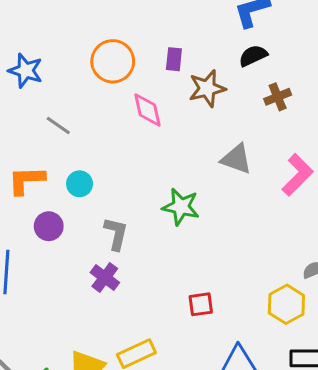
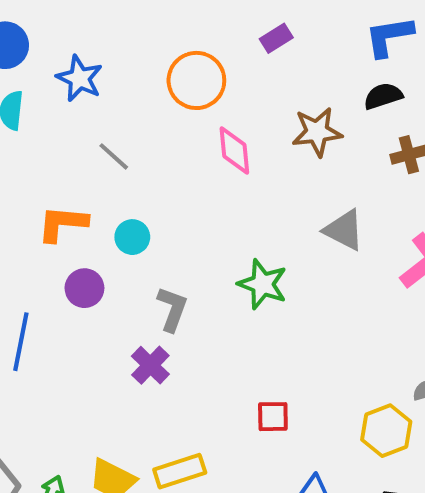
purple rectangle: (174, 59) -> (276, 38), moved, turned 45

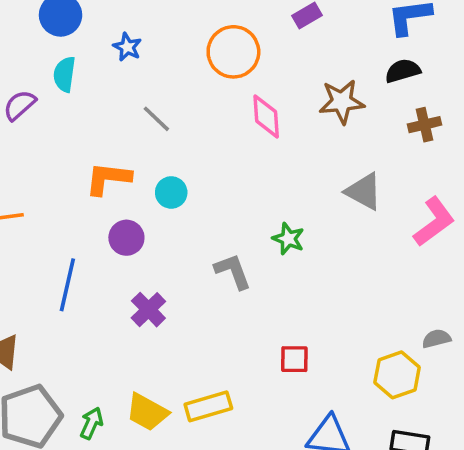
blue star: (80, 78) -> (127, 47), size x0.7
green star: (263, 284) -> (288, 239), size x0.7
gray L-shape: (172, 309) -> (233, 271), moved, turned -42
purple cross: (150, 365) -> (148, 310), moved

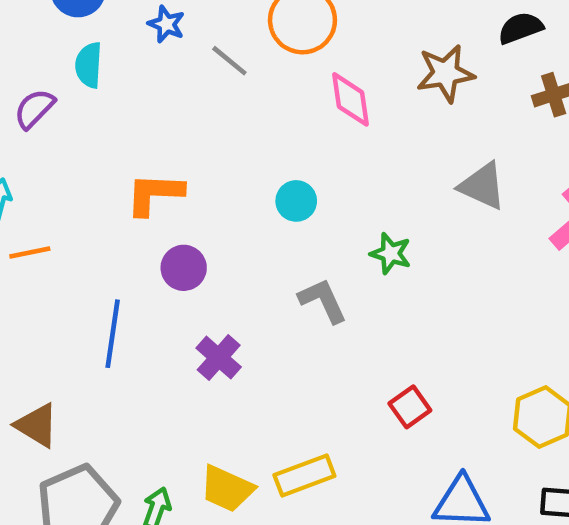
gray line: (156, 119) -> (229, 61), moved
cyan circle: (171, 192) -> (296, 201), moved
red square: (294, 359) -> (410, 407), turned -32

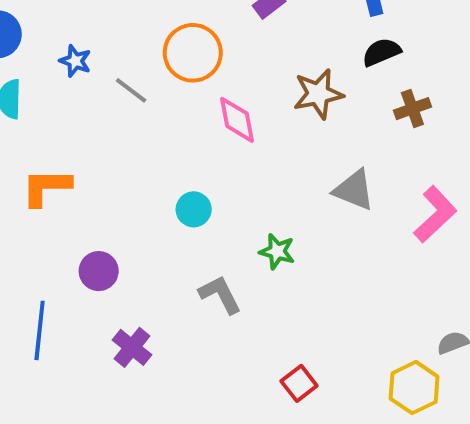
orange L-shape: (155, 194) -> (46, 187), moved

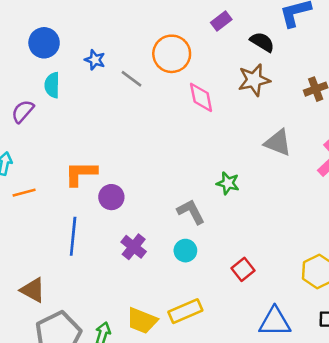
black semicircle: (381, 52) -> (262, 42), moved, turned 55
orange L-shape: (46, 187) -> (81, 173), moved
cyan circle: (194, 209) -> (185, 251), moved

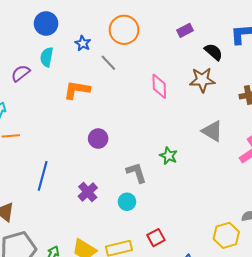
orange circle: (172, 54) -> (124, 30), moved
orange L-shape: (81, 173) -> (77, 90), moved
purple circle: (111, 197) -> (98, 139), moved
red square: (243, 269) -> (156, 238), moved

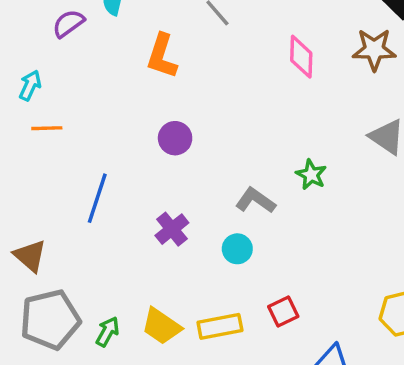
orange L-shape: (77, 90) -> (162, 56), turned -84
purple circle: (98, 139) -> (175, 138), moved
gray L-shape: (136, 173) -> (255, 201), turned -40

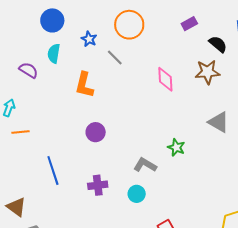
purple semicircle: (68, 23) -> (29, 70), turned 72
blue line: (97, 198) -> (53, 171), turned -32
purple cross: (172, 229) -> (98, 185), turned 36

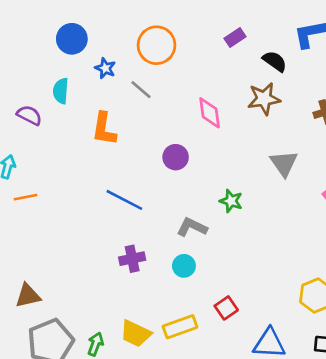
blue circle: (52, 20) -> (72, 39), moved
gray triangle: (219, 122) -> (284, 163), turned 30
purple circle: (96, 132) -> (176, 157), moved
blue line: (53, 171) -> (124, 200), moved, turned -40
brown triangle: (16, 207) -> (28, 296), turned -45

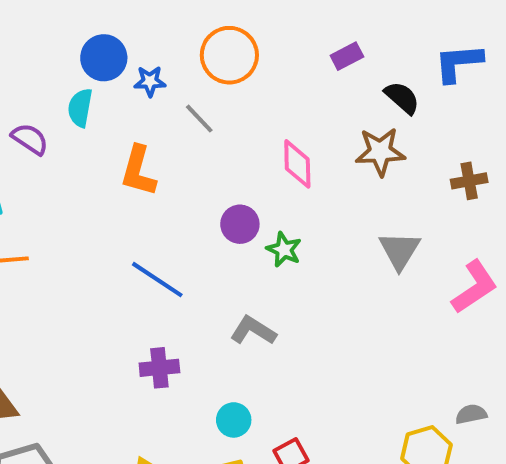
blue circle: (72, 39) -> (104, 58), moved
blue star: (105, 68) -> (150, 81), turned -30
green star: (231, 201) -> (284, 250), moved
cyan circle: (184, 266) -> (234, 420), moved

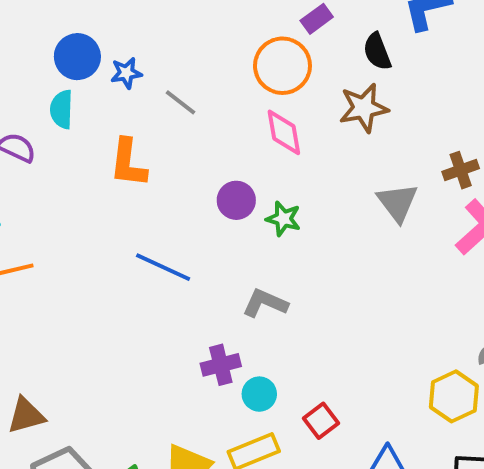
orange circle: (229, 55) -> (282, 66), moved
black semicircle: (402, 98) -> (377, 52), turned -144
brown cross: (469, 181) -> (461, 170), moved
purple cross: (159, 368) -> (221, 365), moved

